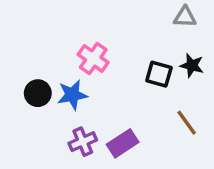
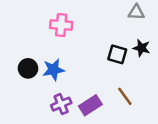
pink cross: (93, 59) -> (61, 25), moved, turned -30
brown line: (187, 123) -> (125, 96), moved

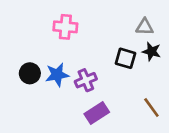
gray triangle: (136, 12) -> (145, 27), moved
brown line: (125, 96) -> (151, 107), moved
purple cross: (61, 104) -> (86, 80), moved

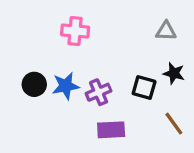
black star: (151, 51) -> (174, 73), moved
black square: (125, 58) -> (144, 87), moved
purple rectangle: (97, 113) -> (111, 130), turned 30

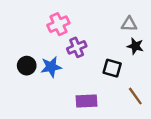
pink cross: (75, 31) -> (58, 24), turned -30
black star: (174, 73) -> (135, 46), moved
purple cross: (99, 92) -> (77, 47), moved

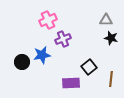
black circle: (27, 66) -> (22, 62), moved
black square: (112, 68) -> (89, 67), moved, turned 35
brown line: (135, 96) -> (111, 79), turned 42

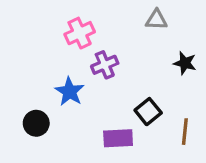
gray triangle: (106, 20) -> (156, 20), moved
blue star: (42, 55) -> (70, 92), turned -30
black circle: (22, 62) -> (36, 123), moved

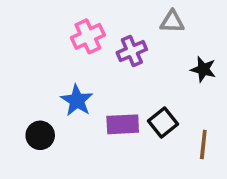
purple cross: (105, 65) -> (132, 51), moved
purple rectangle: (118, 138) -> (123, 124), moved

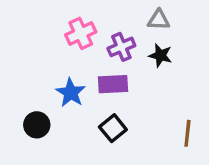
black star: (203, 69) -> (160, 55), moved
black square: (163, 122) -> (113, 128), moved
purple rectangle: (123, 124) -> (113, 84), moved

